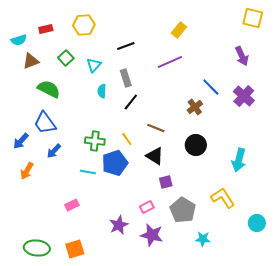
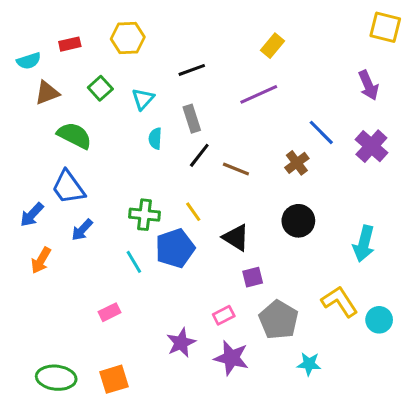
brown line: (156, 128) -> (236, 169), moved
cyan line: (88, 172) -> (134, 262), turned 49
cyan circle: (257, 223) -> (379, 320), moved

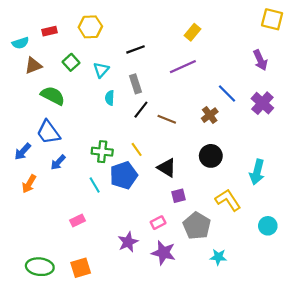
yellow L-shape: (339, 302) -> (228, 200), moved

